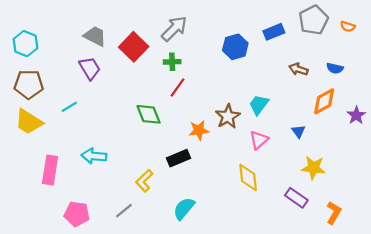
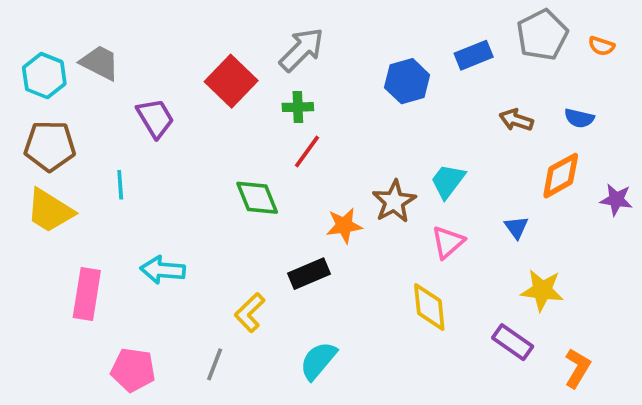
gray trapezoid: (95, 36) -> (100, 63), moved
cyan line: (69, 107) -> (120, 185), turned -63
purple star: (356, 115) -> (616, 200), turned -30
gray line: (124, 211) -> (215, 364), turned -30

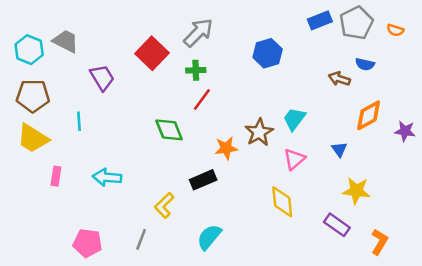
blue rectangle: (474, 55) -> (320, 20), moved
blue semicircle: (579, 118) -> (365, 64), moved
pink rectangle: (87, 294) -> (56, 176), moved, size x0.6

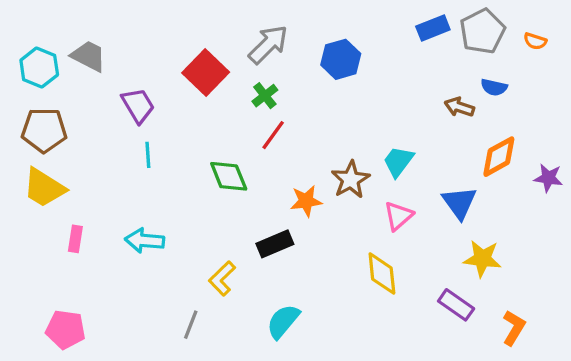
blue hexagon: (268, 53) -> (341, 59), moved
green cross: (196, 70) -> (265, 96), turned -36
cyan line: (79, 121) -> (148, 155), moved
blue triangle: (339, 149) -> (459, 203), size x1.6
pink pentagon: (88, 243) -> (66, 330), moved

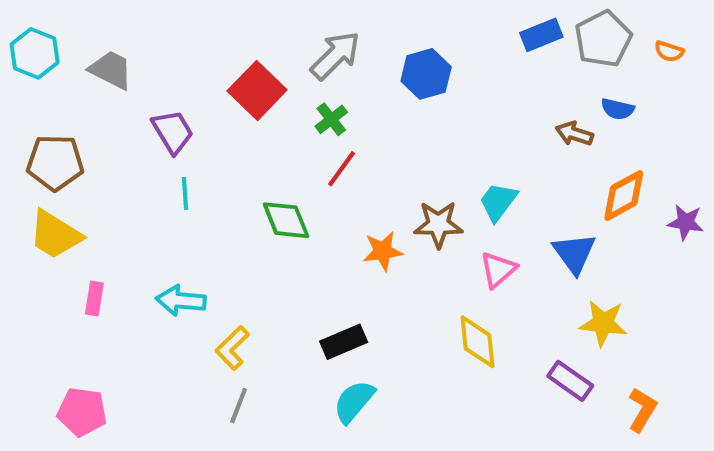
cyan hexagon: (39, 68) -> (35, 53), moved
brown star: (351, 180) -> (438, 224), turned 30
black rectangle: (275, 244) -> (344, 342), moved
yellow L-shape: (222, 278) -> (232, 348), moved

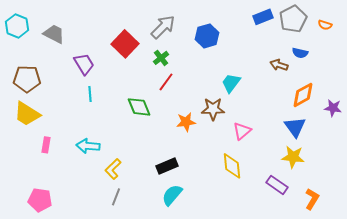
cyan trapezoid: (498, 202) -> (231, 83), moved
blue triangle: (574, 253) -> (295, 127), moved

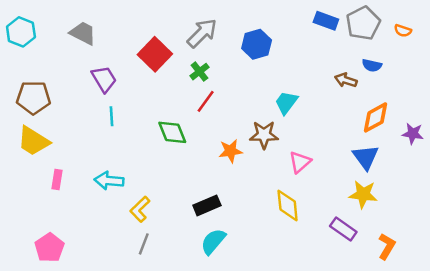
blue rectangle: (263, 17) -> (326, 21), turned 42
gray trapezoid: (54, 34) -> (83, 33), moved
pink pentagon: (40, 200) -> (49, 248), turned 30

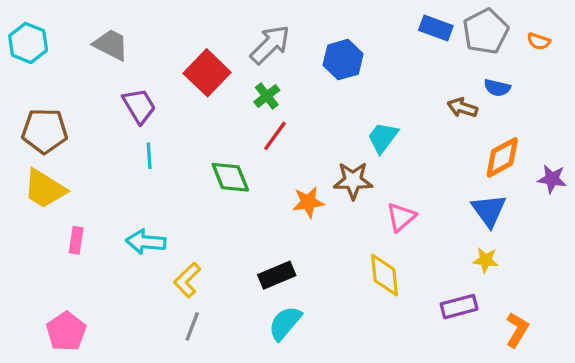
yellow star: (363, 194) -> (486, 260), size x0.7
purple rectangle: (343, 229) -> (459, 307), turned -50

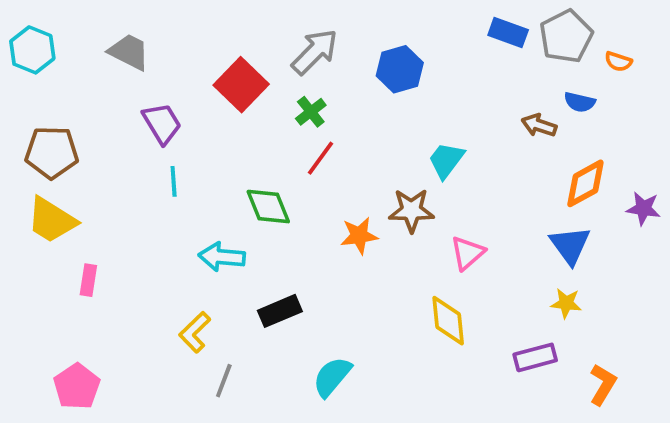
orange semicircle: (539, 41) -> (618, 61), moved
cyan arrow: (146, 242) -> (222, 257), moved
black rectangle: (277, 275) -> (280, 311), moved
yellow L-shape: (187, 280) -> (195, 332), moved

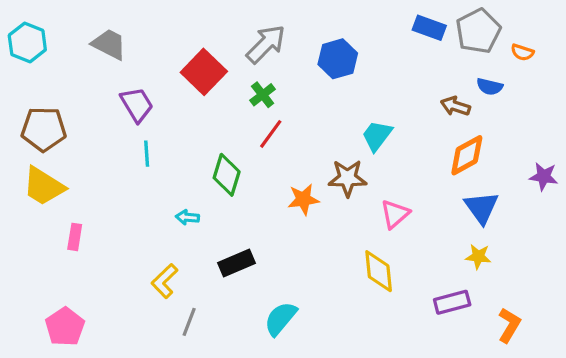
orange diamond: (585, 183) -> (467, 155), moved
green diamond: (268, 207) -> (227, 175), turned 39
cyan arrow: (222, 257) -> (187, 217), size x0.6

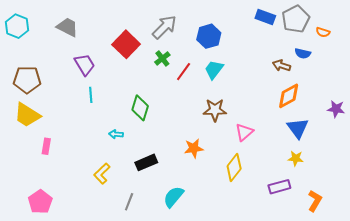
red line: (271, 134) -> (184, 72), moved
cyan trapezoid: (377, 136) -> (214, 70), moved
orange star: (303, 199) -> (194, 148), moved
yellow diamond: (379, 271) -> (234, 167), turned 44
gray line: (189, 322) -> (129, 202), moved

